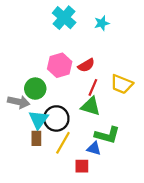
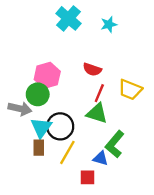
pink hexagon: (60, 65) -> (47, 75), moved
red semicircle: (86, 65) -> (92, 69), turned 49
green L-shape: (107, 135) -> (115, 144), turned 115

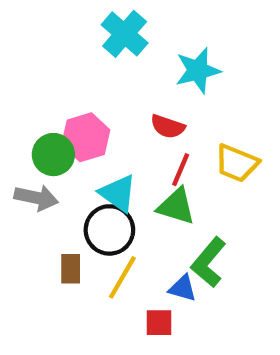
cyan star: (109, 24) -> (198, 70), moved, size x1.5
green circle: (38, 94) -> (53, 155), moved
cyan triangle: (41, 128) -> (118, 193), moved, turned -30

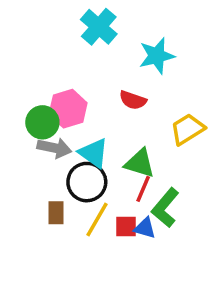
yellow trapezoid: (237, 163) -> (187, 129), turned 126
red line: (181, 170) -> (143, 189), moved
gray arrow: (36, 198) -> (54, 148), moved
red square: (159, 323) -> (126, 226), moved

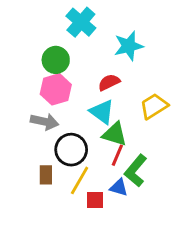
red semicircle: (133, 100) -> (109, 82), turned 135
green circle: (42, 122) -> (56, 60), moved
cyan triangle: (94, 153) -> (102, 112), moved
red square: (126, 226) -> (95, 200), moved

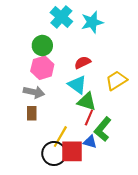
cyan star: (129, 46) -> (92, 22), moved
black circle: (71, 150) -> (54, 153), moved
brown rectangle: (46, 175) -> (32, 113), moved
red square: (95, 200) -> (72, 151), size x1.6

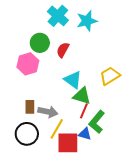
red semicircle: (83, 62) -> (63, 50), moved, turned -35
pink hexagon: (42, 68) -> (28, 64), moved
gray arrow: (34, 92) -> (48, 112), moved
black circle: (54, 153) -> (27, 134), moved

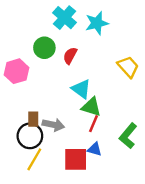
pink hexagon: (28, 64) -> (16, 71), moved
yellow trapezoid: (110, 76) -> (128, 67), moved, turned 80
green L-shape: (97, 122) -> (128, 136), moved
yellow line: (57, 129) -> (34, 159), moved
black circle: (27, 134) -> (30, 136), moved

